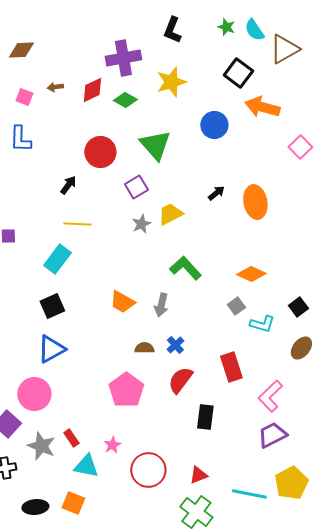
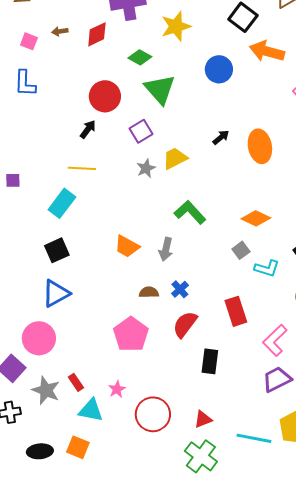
green diamond: (125, 100) -> (140, 57), moved
black arrow: (68, 185) -> (88, 129), moved

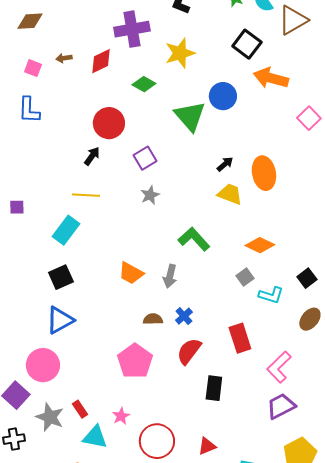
green triangle: (160, 89) -> (190, 116), moved
yellow trapezoid: (175, 158) -> (230, 194), moved, turned 48

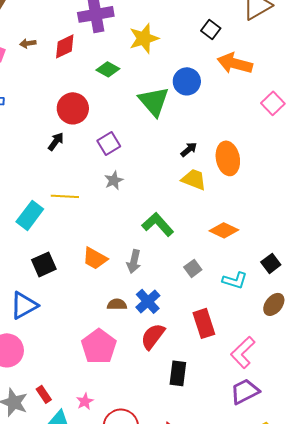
black square: (247, 44) -> (211, 29), size x0.7
yellow line: (86, 195) -> (65, 196), moved
black square: (61, 277) -> (44, 264), moved
gray square: (245, 277) -> (193, 268), moved
blue cross: (184, 316) -> (148, 301), size x1.4

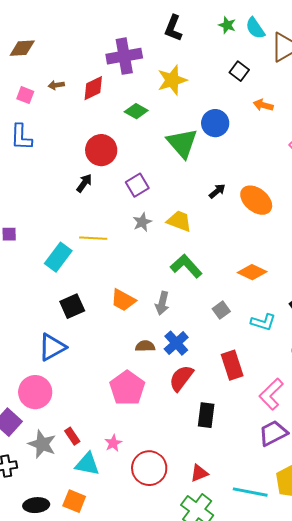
orange arrow: (235, 63) -> (263, 105), size x0.6
orange ellipse: (228, 158) -> (256, 200), turned -40
yellow trapezoid: (194, 179) -> (179, 221), moved

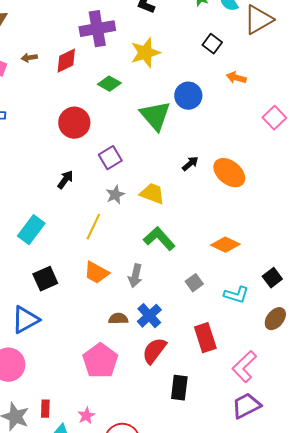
black arrow: (84, 183) -> (65, 180), moved
yellow line: (93, 238) -> (93, 227), moved, turned -68
red rectangle: (72, 436) -> (45, 409), turned 36

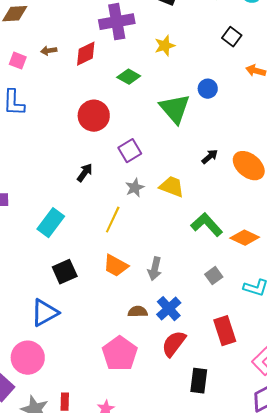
yellow star: (145, 53) -> (165, 46), size x0.7
blue circle: (188, 96) -> (208, 89), size x0.7
green L-shape: (159, 239) -> (207, 225), moved

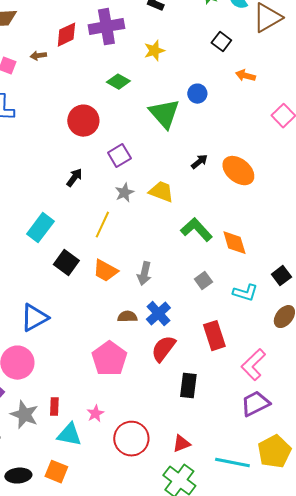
red diamond: (86, 54) -> (66, 35), moved
orange diamond: (245, 238) -> (234, 243), turned 48
black square: (65, 272) -> (66, 263), moved, turned -30

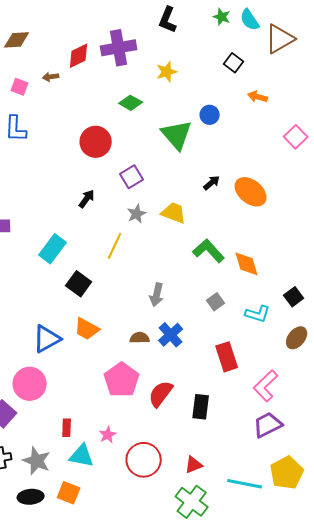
orange trapezoid: (105, 271) -> (87, 329), moved
red semicircle: (163, 349) -> (161, 394), moved
gray star: (24, 415) -> (37, 461), moved

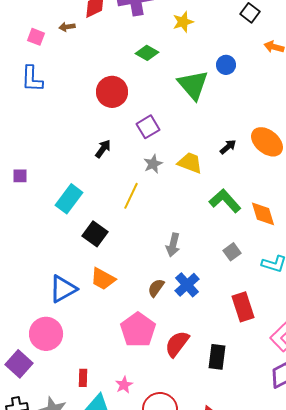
black arrow: (212, 183) -> (228, 147), moved
brown semicircle: (140, 338) -> (156, 288), turned -54

